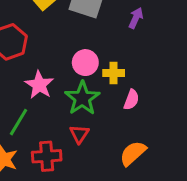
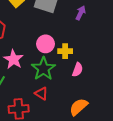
red triangle: (79, 134) -> (41, 93), turned -32

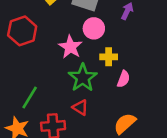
pink circle: (46, 44) -> (94, 28), moved
pink star: (13, 59) -> (70, 47), moved

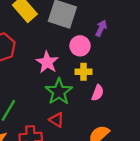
pink circle: (94, 28) -> (80, 46), moved

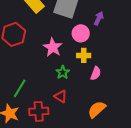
green star: (59, 92) -> (63, 72), size x0.6

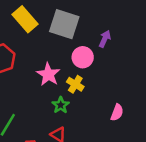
yellow cross: (84, 55) -> (75, 84), moved, turned 32
pink semicircle: (96, 73) -> (117, 112), moved

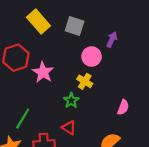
gray square: (64, 24) -> (75, 26), size x0.7
pink star: (48, 74) -> (43, 72), moved

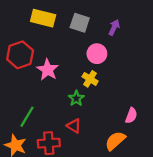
yellow rectangle: (38, 21) -> (43, 18), turned -35
purple arrow: (112, 40) -> (114, 27), moved
pink semicircle: (123, 107) -> (131, 116), moved

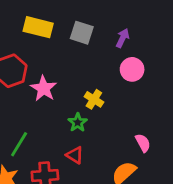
pink circle: (97, 54) -> (132, 69), moved
pink semicircle: (131, 116) -> (143, 143), turned -49

